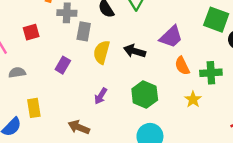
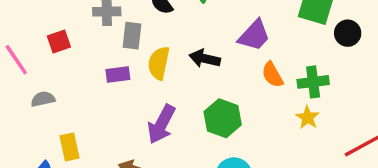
purple rectangle: (63, 65) -> (118, 74), moved, turned 56
purple arrow: (101, 96) -> (161, 124), size x1.6
yellow star: (193, 99) -> (308, 118), moved

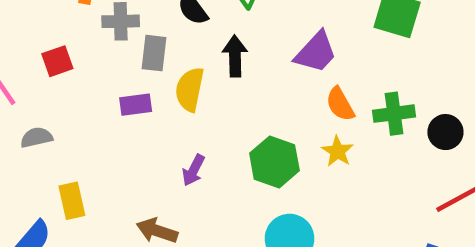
black circle: (348, 33) -> (445, 132), moved
black arrow: (205, 59) -> (235, 56), moved, turned 76
yellow star: (308, 118) -> (337, 151), moved
purple arrow: (161, 124) -> (193, 170), size x0.6

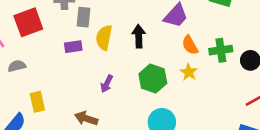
black arrow: (235, 56) -> (139, 36), moved
red square: (57, 61) -> (28, 22), size x1.6

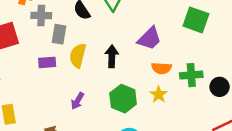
orange semicircle: (190, 45) -> (161, 68), turned -60

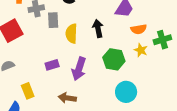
purple rectangle: (47, 62) -> (52, 65), moved
green cross: (191, 75) -> (162, 40), moved
purple arrow: (78, 101) -> (79, 69), size x1.6

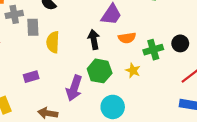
black arrow: (98, 28) -> (94, 39), moved
yellow star: (141, 50) -> (133, 70), moved
purple arrow: (79, 69) -> (74, 88), moved

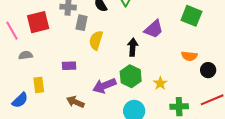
orange semicircle: (127, 38) -> (189, 56), moved
green cross: (153, 50) -> (179, 107), moved
purple arrow: (74, 88) -> (104, 86), turned 35

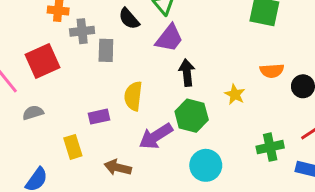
purple trapezoid: (154, 29) -> (169, 38), moved
yellow semicircle: (96, 40) -> (133, 96), moved
yellow star: (160, 83) -> (235, 94), moved
yellow rectangle: (39, 85) -> (73, 147), moved

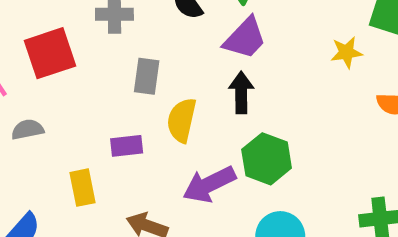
gray rectangle: (106, 50) -> (147, 76), moved
black arrow: (187, 73) -> (241, 92), moved
yellow star: (235, 94) -> (346, 52), moved, turned 30

